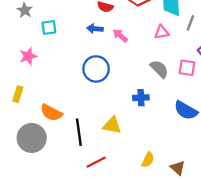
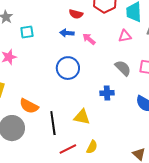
yellow semicircle: (148, 160) -> (92, 147), moved

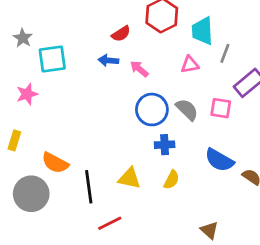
red semicircle: (76, 14) -> (121, 34), turned -48
cyan square: (27, 32) -> (52, 59), size x1.5
blue circle: (68, 68) -> (152, 110), moved
yellow semicircle: (92, 147) -> (172, 180), moved

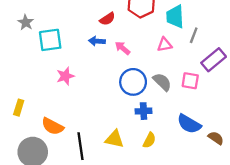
pink star: (27, 94) -> (65, 76), moved

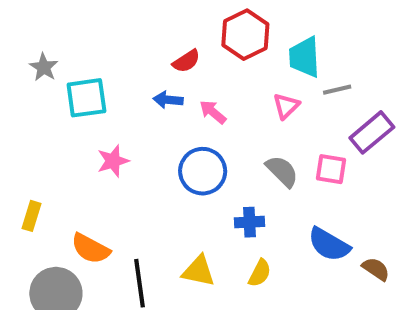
gray line: (194, 35) -> (337, 90), turned 56
pink triangle: (165, 45) -> (286, 106), turned -35
blue circle: (133, 82) -> (203, 171), moved

